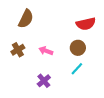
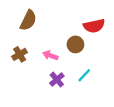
brown circle: (78, 48) -> (75, 44), moved
purple cross: (44, 81) -> (57, 80), moved

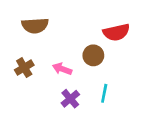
brown semicircle: (28, 20) -> (35, 26), turned 60
cyan line: (84, 75) -> (104, 93), turned -32

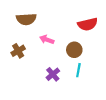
brown circle: (93, 55) -> (74, 50), moved
pink arrow: (62, 69) -> (47, 40), moved

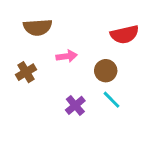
pink arrow: (47, 40) -> (67, 56), turned 152
cyan line: (78, 70) -> (111, 100), turned -56

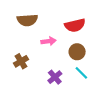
red semicircle: (125, 34) -> (75, 25), moved
brown cross: (26, 72) -> (21, 61), moved

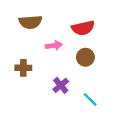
brown cross: (21, 61) -> (23, 68), turned 32
cyan line: (81, 73) -> (90, 99), moved

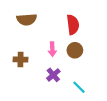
red semicircle: (83, 28) -> (73, 25), turned -84
pink arrow: (54, 46) -> (52, 49), moved, turned 96

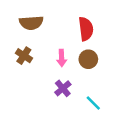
brown cross: (21, 60) -> (24, 56), moved, turned 32

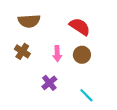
red semicircle: (86, 29) -> (80, 27), turned -50
purple cross: (63, 88) -> (49, 83), moved

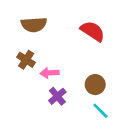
pink arrow: (57, 54) -> (50, 73), moved, turned 88
brown circle: (82, 55) -> (95, 85), moved

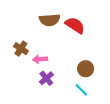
brown semicircle: (34, 25) -> (50, 20), moved
brown circle: (95, 85) -> (86, 69), moved

